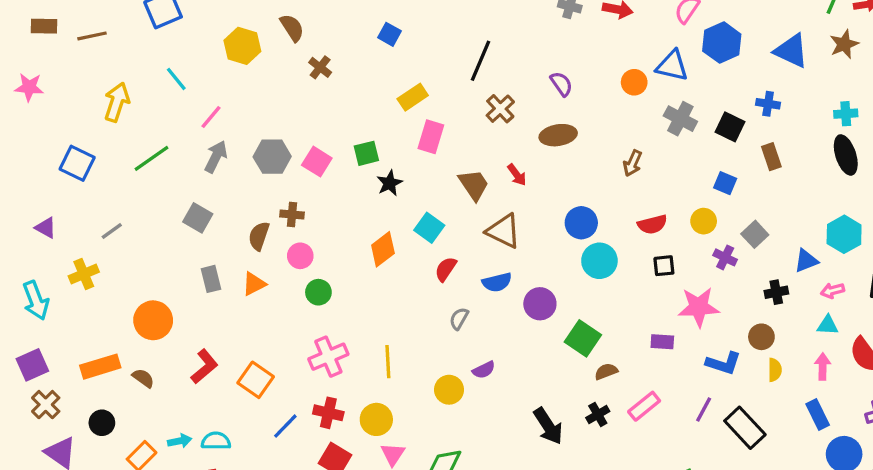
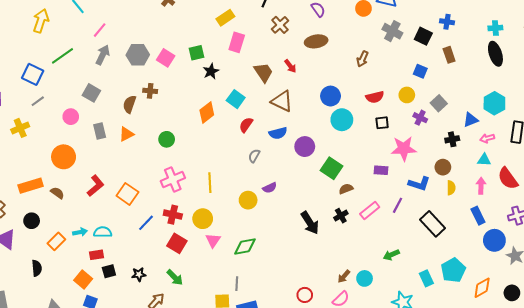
blue square: (77, 163) -> (33, 74), moved
pink circle: (300, 256) -> (71, 117), moved
purple line: (704, 410) -> (398, 205), moved

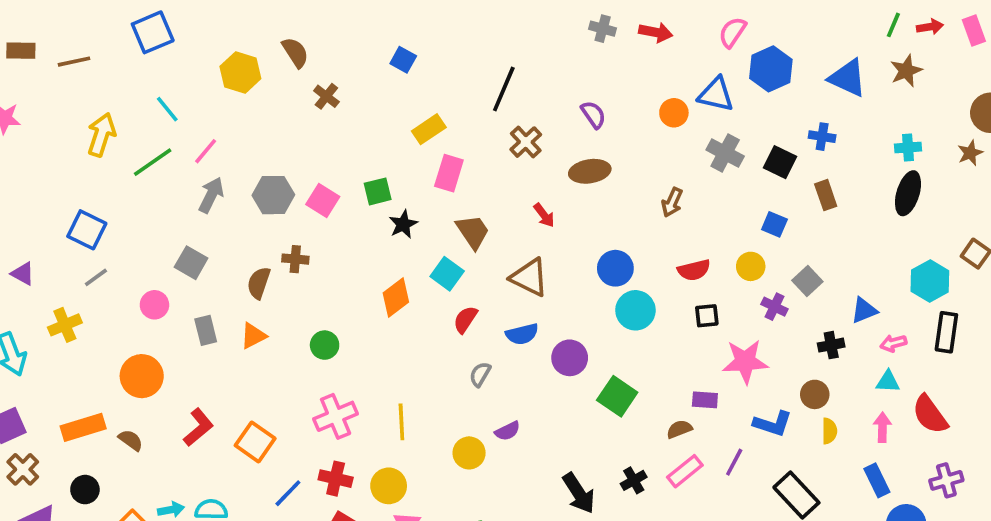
black ellipse: (495, 54) -> (908, 193), turned 35
green line: (62, 56) -> (153, 162), moved
brown trapezoid: (264, 72) -> (473, 232), moved
cyan hexagon: (494, 103) -> (930, 281), moved
brown semicircle: (346, 189) -> (679, 429), moved

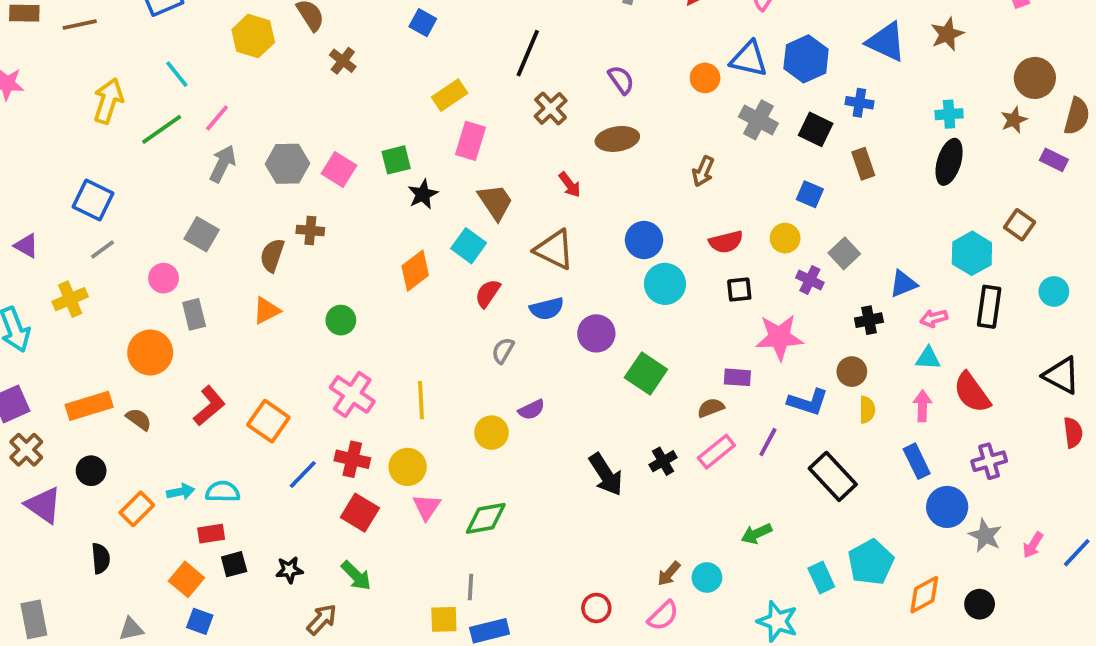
blue hexagon: (771, 69) -> (806, 59), moved
gray rectangle: (206, 330) -> (194, 314), moved
pink cross: (336, 416) -> (352, 394), turned -33

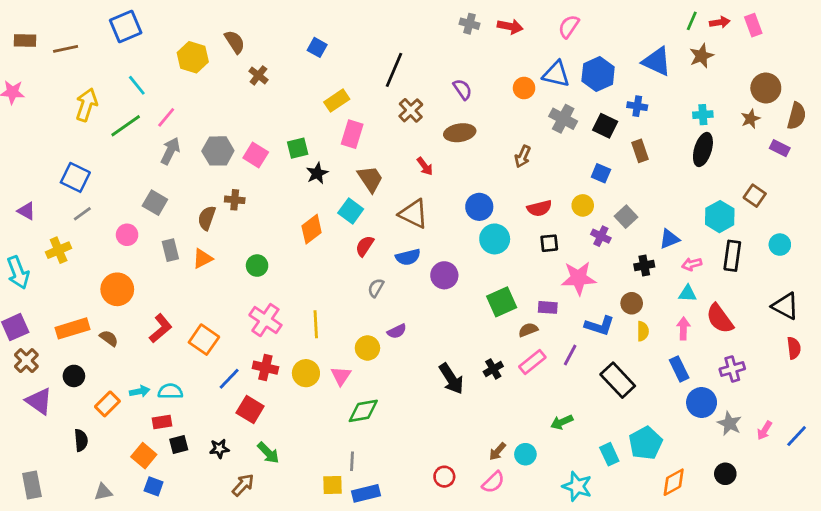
gray rectangle: (194, 314) -> (170, 250), moved
green square: (646, 373) -> (502, 302), moved, turned 32
pink triangle: (427, 507) -> (341, 376), moved
red square: (360, 513) -> (250, 409), moved
orange diamond: (924, 595) -> (674, 482), moved

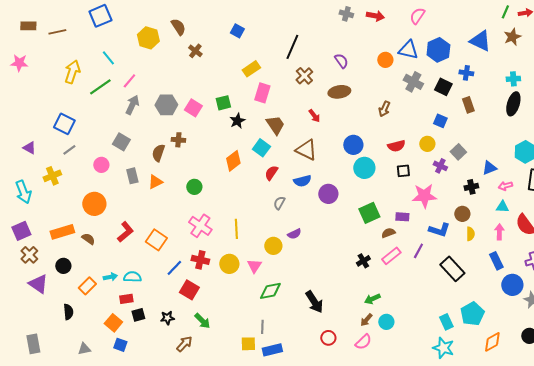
black arrow: (451, 379) -> (314, 302), moved
green arrow: (562, 422) -> (372, 299), moved
cyan star: (577, 486) -> (443, 348), moved

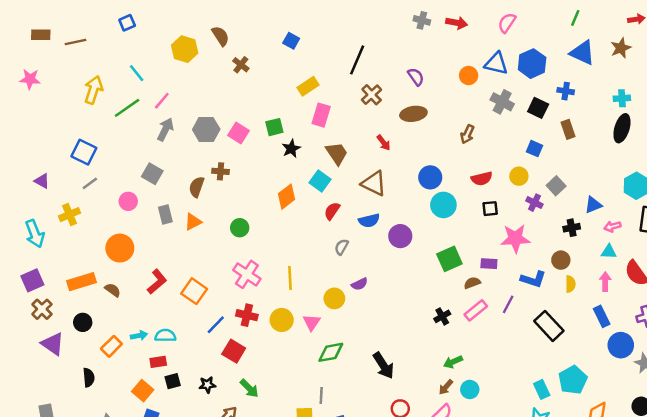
green line: (505, 12) -> (575, 18), moved
blue square: (100, 16) -> (127, 23), size x0.6

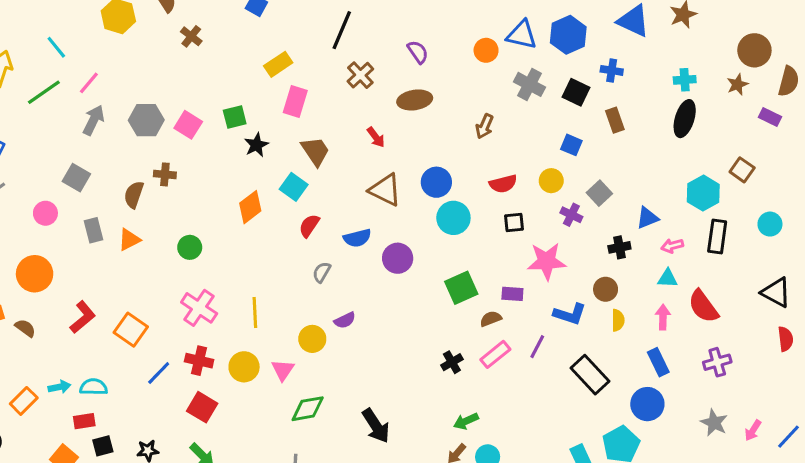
brown triangle: (374, 183) -> (385, 190), moved
blue circle: (621, 345) -> (647, 404), moved
red square: (234, 351) -> (202, 407), moved

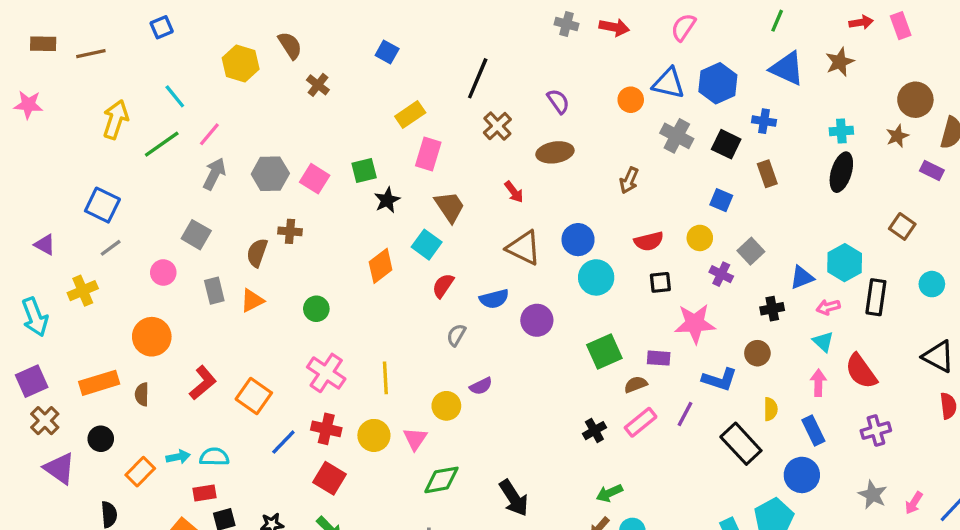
cyan hexagon: (703, 193) -> (845, 263), moved
cyan triangle: (668, 278) -> (823, 342), turned 40
yellow semicircle: (618, 320) -> (771, 409), moved
brown semicircle: (25, 328) -> (142, 394), turned -125

